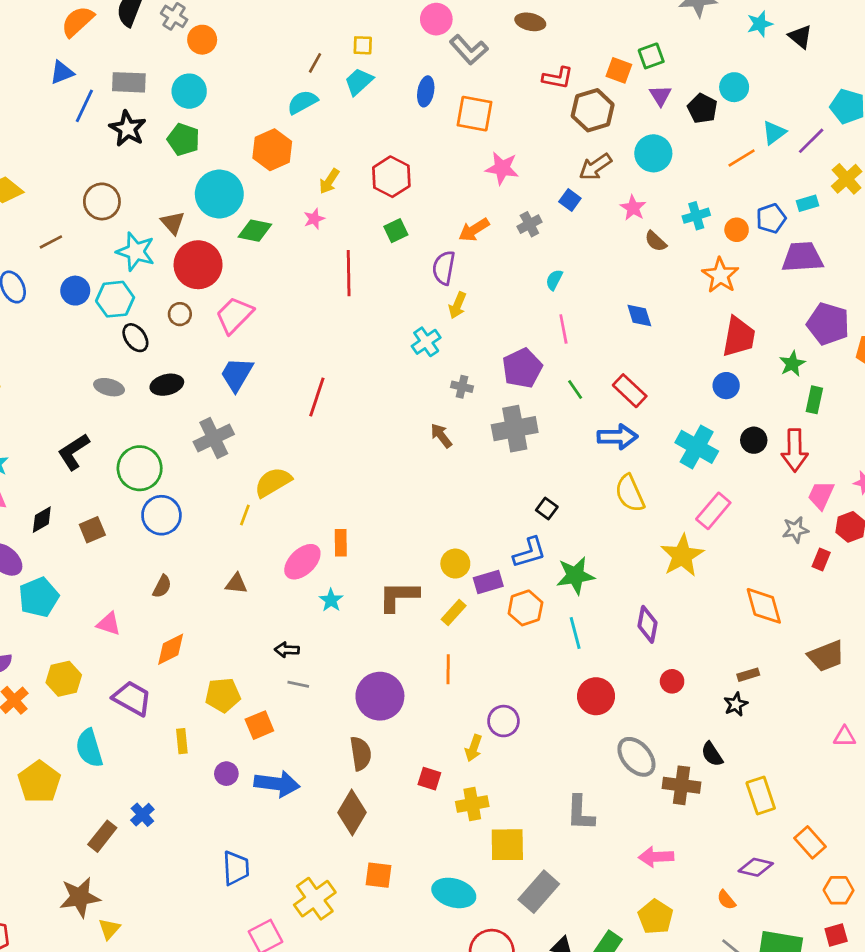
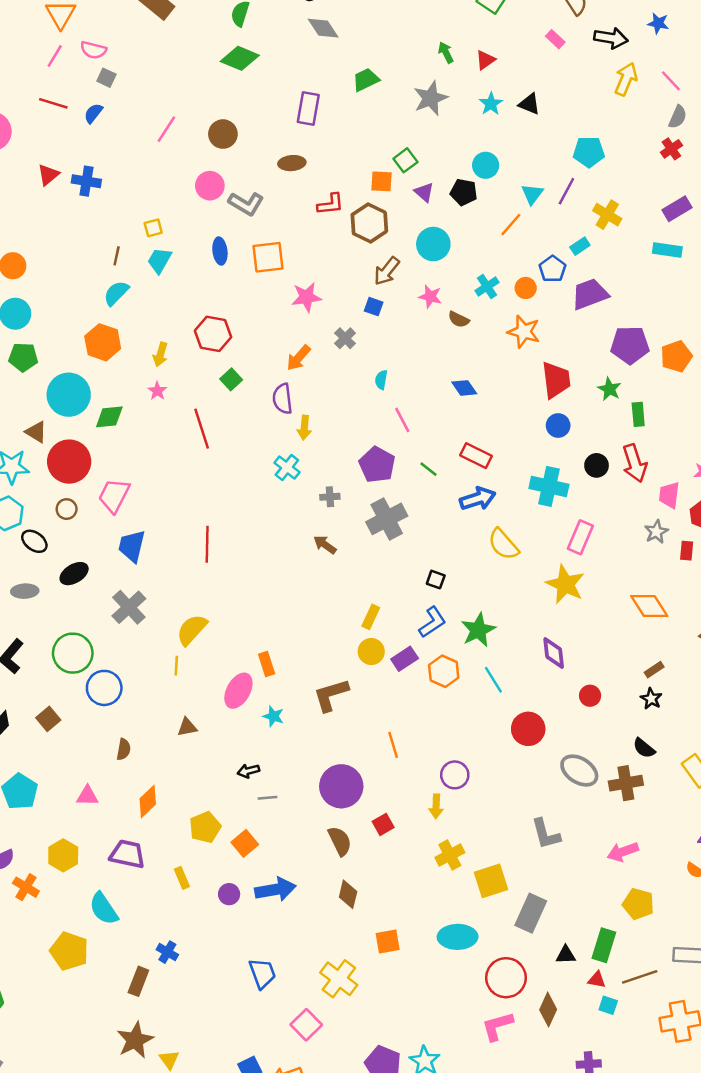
yellow rectangle: (454, 613) -> (371, 617), moved
red square: (429, 779) -> (383, 824), moved, turned -30
brown diamond: (352, 812) -> (348, 894), size x0.7

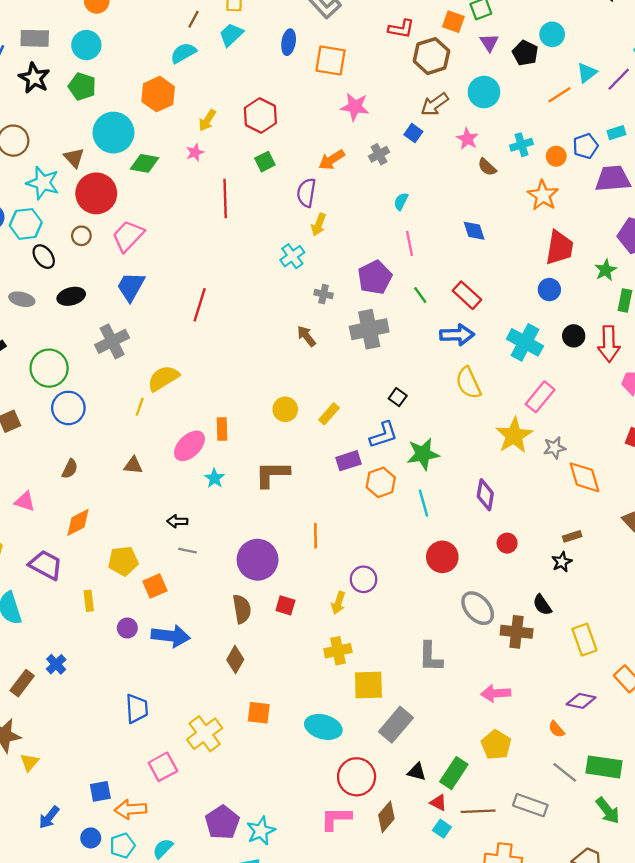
gray star: (656, 532) -> (554, 448), moved
yellow circle: (371, 652) -> (285, 409), moved
red square: (383, 824) -> (285, 605), turned 30

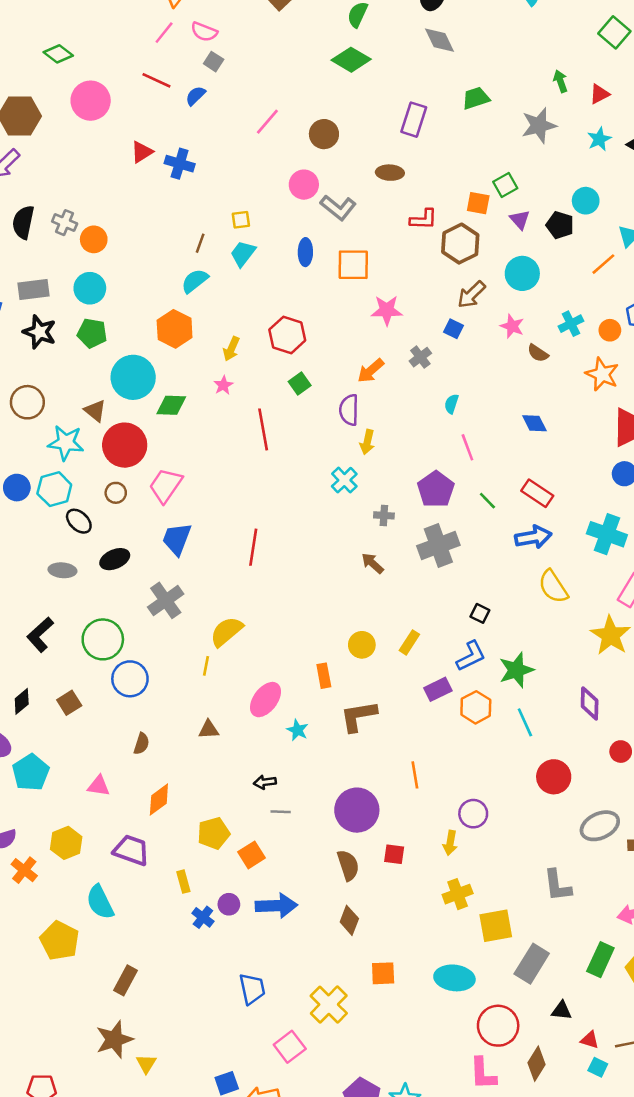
orange rectangle: (222, 429) -> (324, 676), moved
gray ellipse: (478, 608) -> (600, 826), turned -64
blue cross: (56, 664) -> (203, 917), moved
green rectangle: (454, 773) -> (600, 960), moved
pink L-shape: (336, 818) -> (483, 1074), turned -84

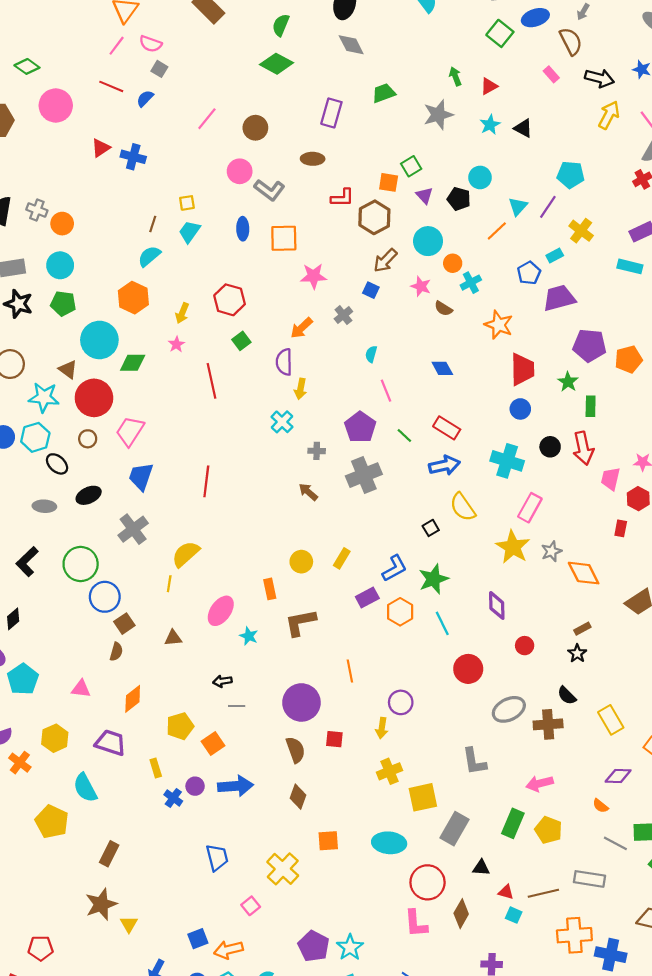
orange circle: (610, 330) -> (453, 263), moved
black square: (480, 613) -> (431, 528), moved, turned 35
brown square: (69, 703) -> (124, 624), moved
pink square: (290, 1047) -> (251, 906), size x0.7

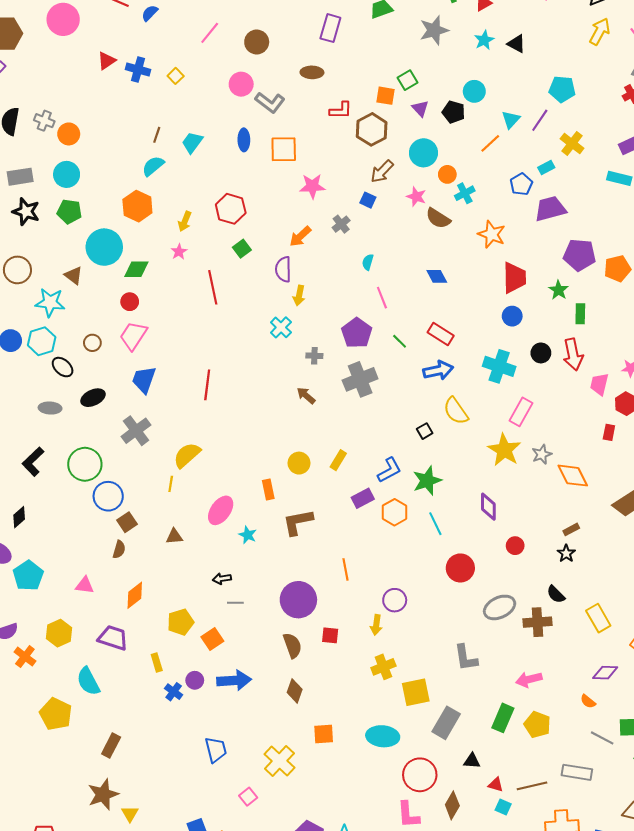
yellow square: (187, 203) -> (176, 76), moved, turned -35
brown semicircle: (443, 309) -> (438, 218), size x1.4
red circle: (94, 398) -> (130, 302), moved, size x0.5

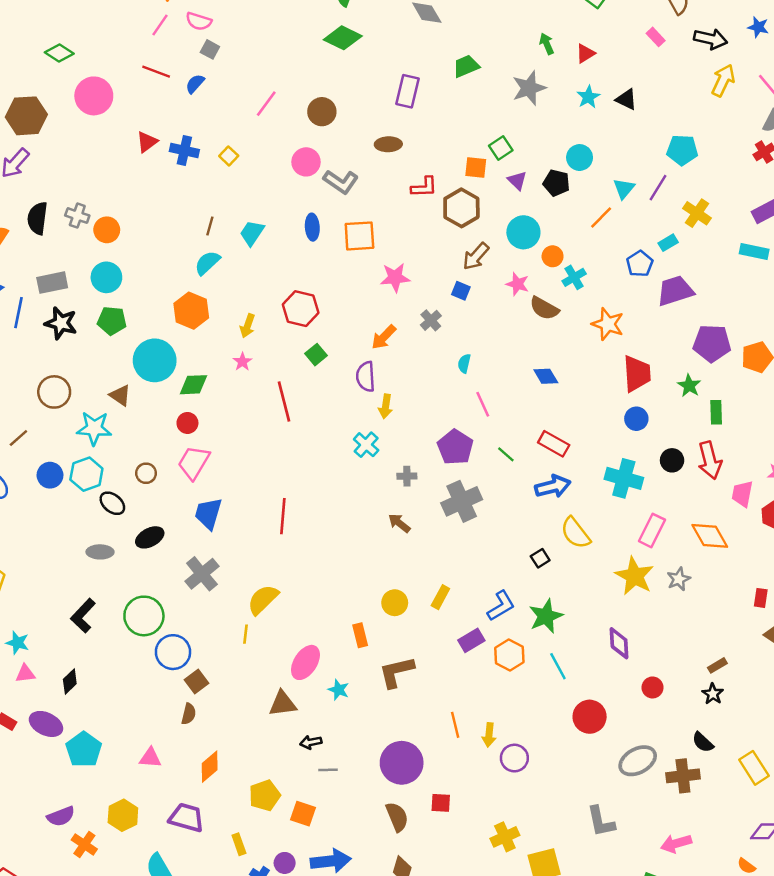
red rectangle: (609, 432) -> (761, 598), moved
orange diamond: (573, 476) -> (710, 536), moved
brown triangle: (174, 536) -> (283, 704), moved, size x1.4
yellow arrow: (376, 625) -> (489, 735), moved
orange square: (212, 639) -> (303, 814), turned -35

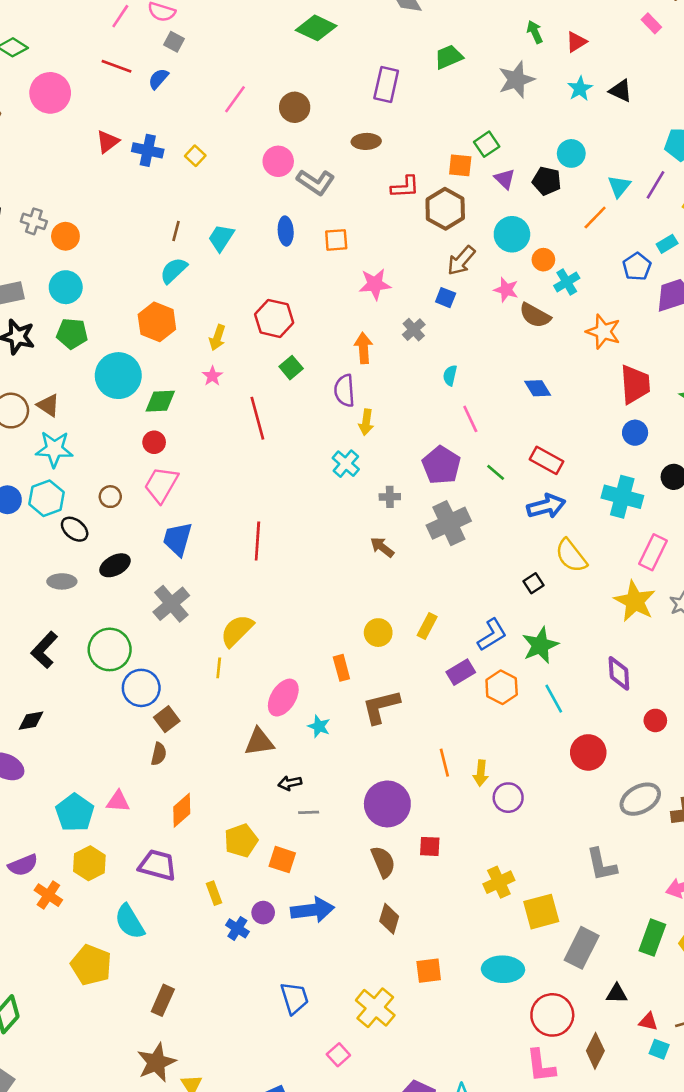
orange square: (359, 236) -> (336, 240), size x0.7
orange arrow: (384, 337) -> (363, 348), turned 132
brown triangle: (120, 395) -> (48, 405), moved
black diamond: (70, 681) -> (31, 721), turned 35
cyan pentagon: (84, 750) -> (75, 813), moved

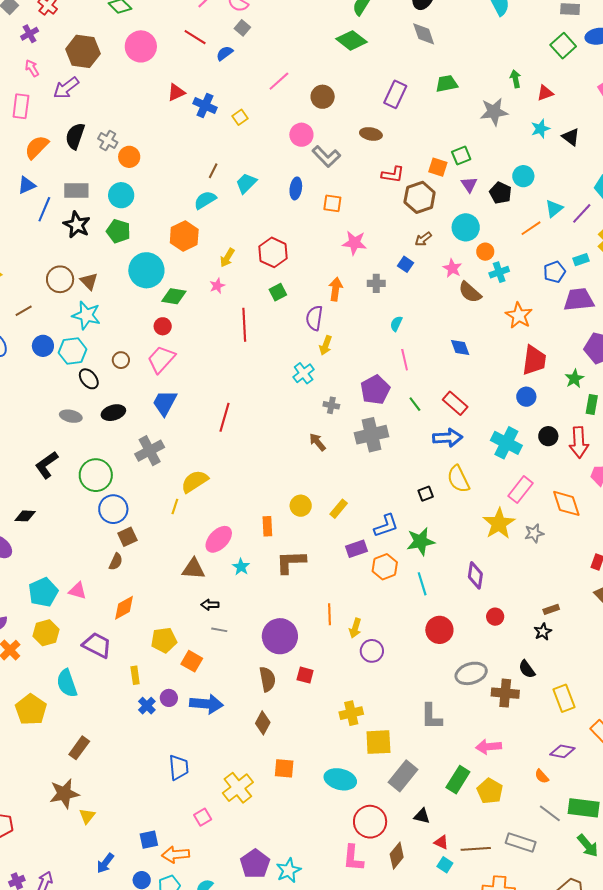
brown arrow: (461, 261) -> (423, 239), size x0.7
gray cross: (414, 330) -> (376, 283), turned 30

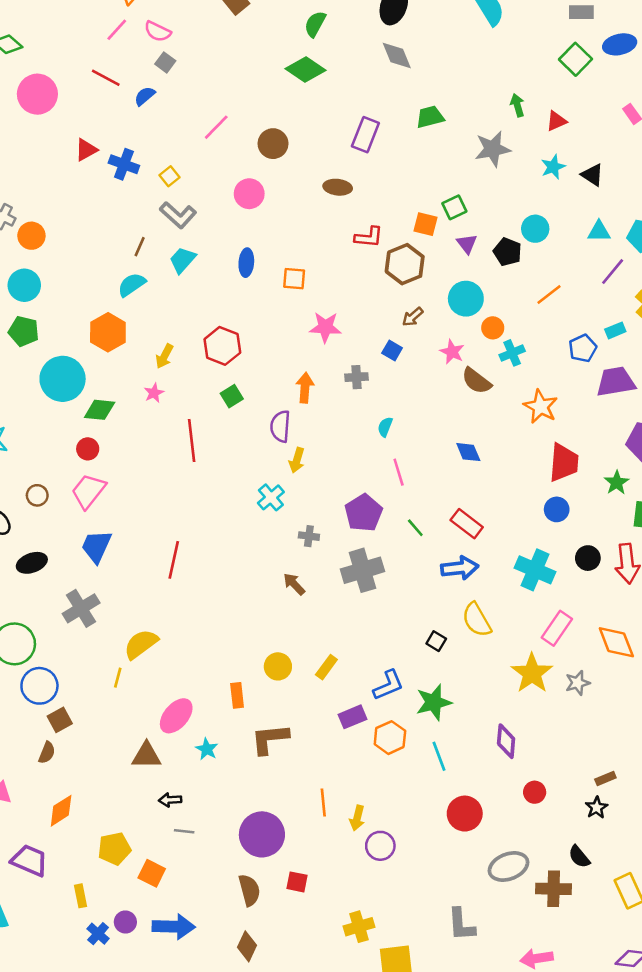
gray L-shape: (326, 156) -> (178, 215), moved
cyan triangle: (554, 209) -> (599, 231), moved, turned 42
black square: (426, 494) -> (436, 641), turned -35

